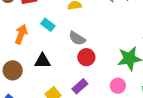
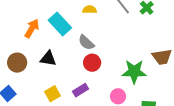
cyan rectangle: (48, 25) -> (60, 24), size x1.6

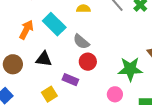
purple rectangle: (80, 90) -> (70, 80), moved, turned 56

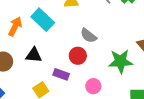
gray semicircle: (81, 42) -> (89, 36), moved
pink circle: (115, 94) -> (93, 86), moved

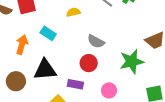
cyan rectangle: (43, 20) -> (48, 33), size x0.7
black triangle: (34, 55) -> (45, 70), size x1.4

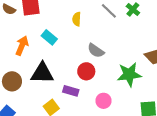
yellow semicircle: (73, 12) -> (77, 19), turned -80

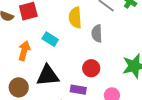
yellow semicircle: (77, 19) -> (75, 18), size x1.5
gray semicircle: (96, 51) -> (97, 34), moved, turned 60

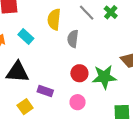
red circle: (91, 68) -> (79, 73), moved

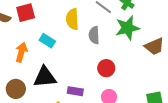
green star: (104, 77) -> (127, 28), moved

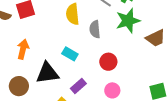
cyan rectangle: (47, 41) -> (70, 54), moved
purple rectangle: (75, 91) -> (78, 86), turned -49

